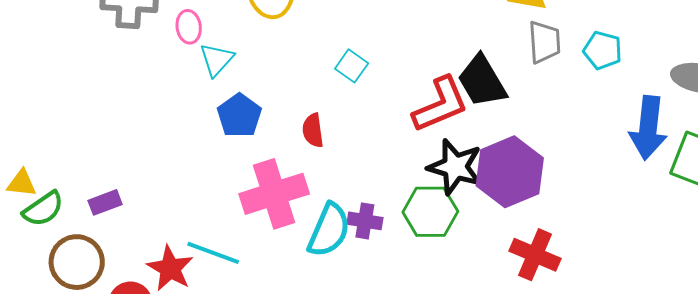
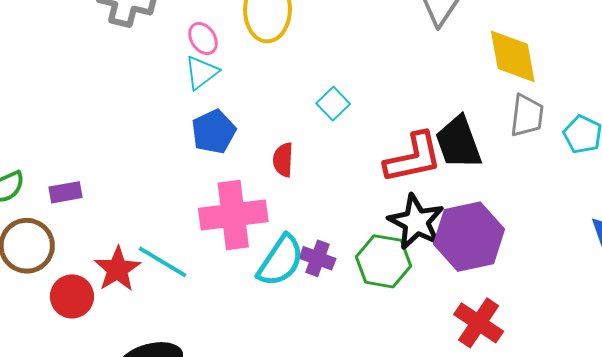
pink ellipse: (189, 27) -> (203, 38), moved, turned -36

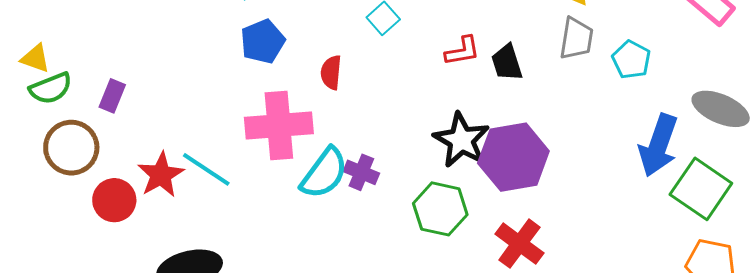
black trapezoid: (458, 143) -> (507, 63), size x0.7
red L-shape: (413, 158) -> (462, 51), moved, size x0.6
purple rectangle: (66, 192) -> (112, 96), turned -60
green hexagon: (384, 261) -> (440, 209), moved

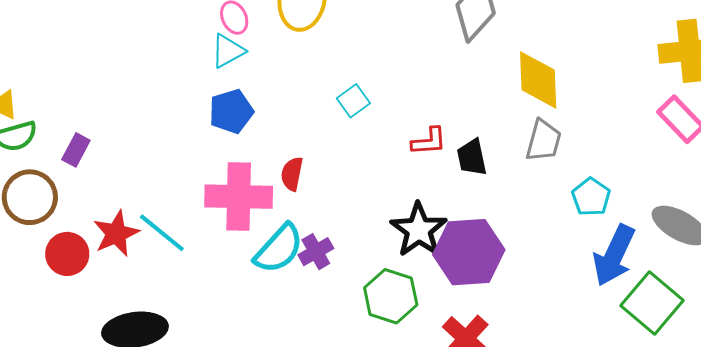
cyan pentagon: (631, 60) -> (591, 197), moved
red semicircle: (331, 72) -> (292, 174), moved
purple cross: (361, 172) -> (316, 252), turned 32

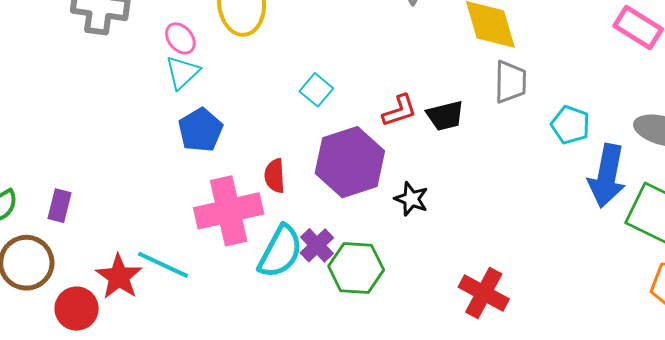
black trapezoid: (472, 157) -> (445, 116), turned -78
black star: (419, 230) -> (411, 199), size x0.6
purple hexagon: (469, 252) -> (350, 162), moved
green hexagon: (391, 296) -> (356, 268), moved

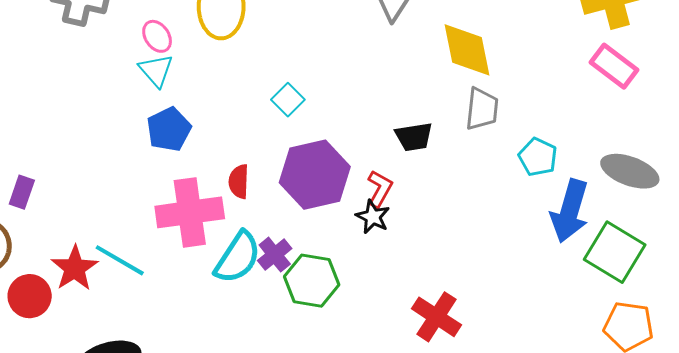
cyan triangle: (182, 72) -> (156, 70), turned -33
red L-shape: (400, 111) -> (380, 189), moved, turned -48

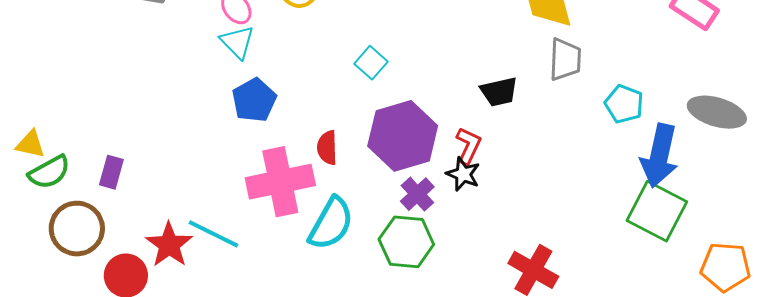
green square: (615, 252) -> (657, 211), moved
purple cross: (275, 255) -> (417, 194), moved

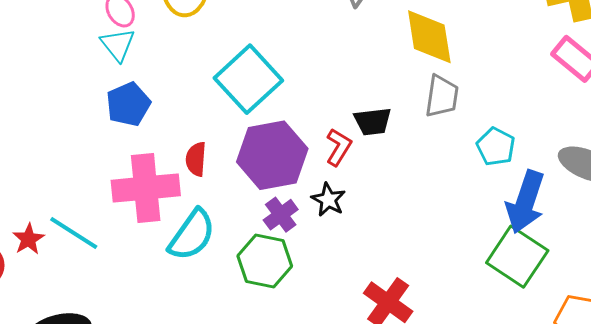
cyan square: (371, 63) -> (248, 79), size x2.0
red L-shape: (468, 146) -> (339, 147), moved
red star: (169, 245) -> (28, 239), size x0.7

